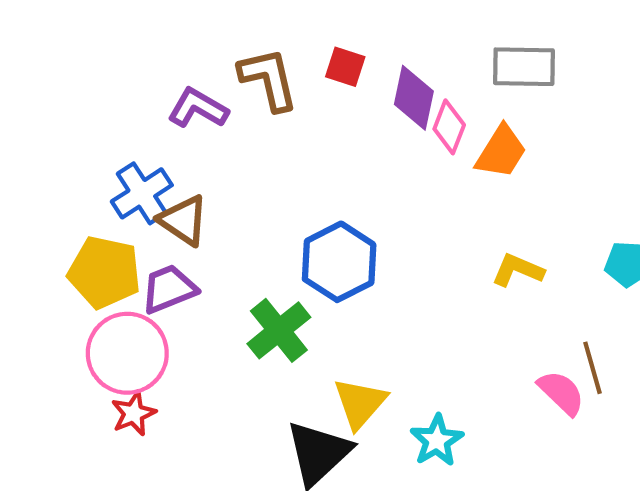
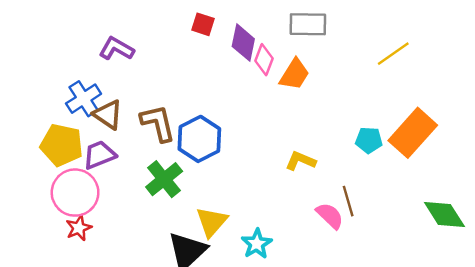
brown L-shape: (268, 79) -> (158, 123), moved
yellow L-shape: (518, 270) -> (301, 161), moved

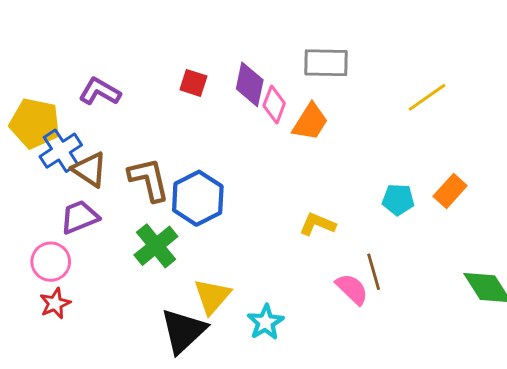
red square: (203, 24) -> (193, 83), moved
orange rectangle: (413, 133) -> (450, 191), size x0.6
yellow pentagon: (62, 145) -> (35, 123), moved
pink circle: (75, 193) -> (51, 262), size x0.7

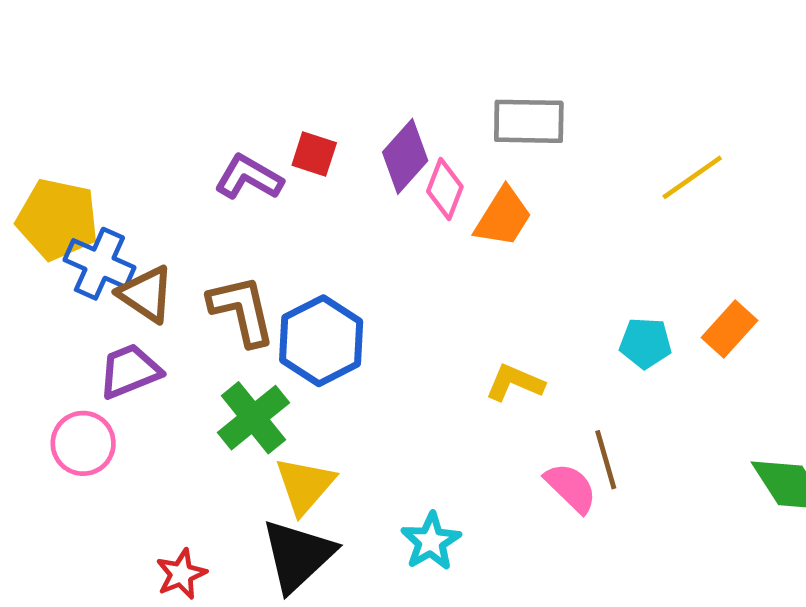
purple diamond: (250, 84) -> (405, 156), turned 30
purple L-shape: (100, 92) -> (249, 177), moved
blue cross: (61, 151) -> (99, 264), turned -33
yellow triangle: (212, 296) -> (305, 485), moved
red star: (55, 303) -> (181, 574), moved

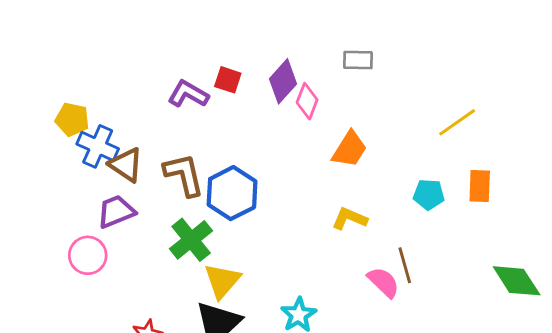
gray rectangle: (529, 121) -> (358, 60), size x0.7
yellow line: (692, 177) -> (457, 122), moved
orange trapezoid: (503, 217) -> (350, 149), moved
yellow pentagon: (57, 219) -> (72, 119), size x0.7
orange rectangle: (730, 329) -> (480, 186), turned -40

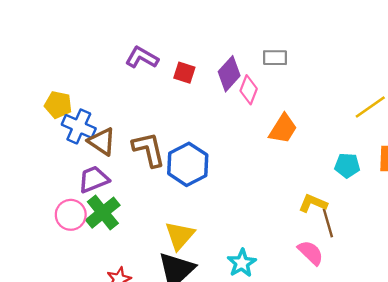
gray rectangle: (358, 60) -> (275, 58), moved
purple L-shape: (188, 94) -> (142, 58), moved
yellow L-shape: (350, 219) -> (313, 203), moved
green cross: (191, 240) -> (103, 213), moved
pink semicircle: (383, 282) -> (311, 253), moved

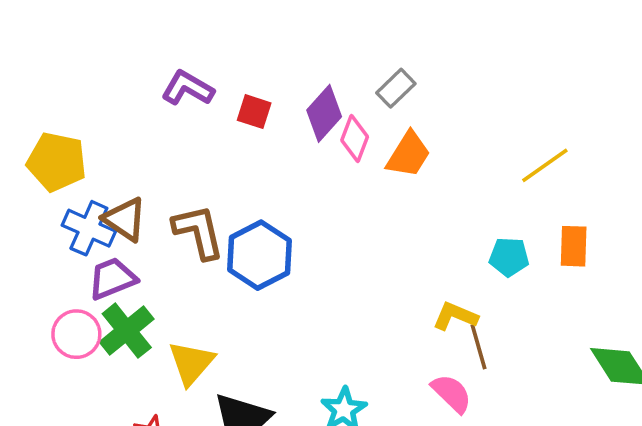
gray rectangle: (275, 58) -> (396, 88), turned -45
yellow pentagon: (58, 105) -> (57, 162), size x1.4
blue cross: (79, 126) -> (89, 228), moved
orange trapezoid: (283, 129) -> (408, 155), moved
yellow triangle: (180, 235) -> (191, 363), moved

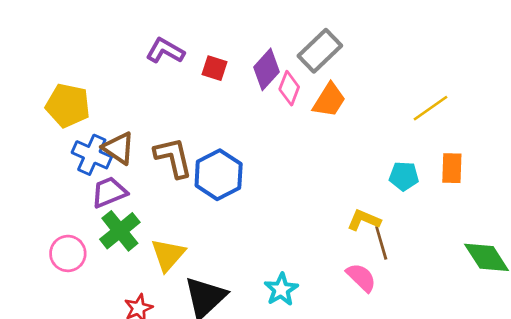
gray rectangle: (396, 88) -> (320, 51), size x1.5
pink circle: (76, 334) -> (68, 253), moved

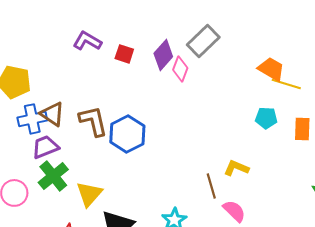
orange trapezoid: (329, 100) -> (271, 69), moved, turned -92
yellow line: (431, 108) -> (286, 84), turned 52
blue cross: (92, 155) -> (32, 119), turned -36
cyan pentagon: (404, 176) -> (266, 118), moved
brown line: (381, 243) -> (211, 186), moved

